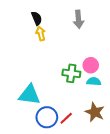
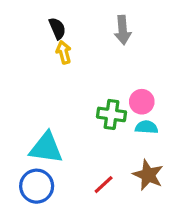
blue circle: (47, 117) -> (37, 186), moved

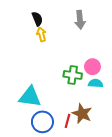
brown star: (148, 175) -> (82, 114), moved
red line: (104, 185) -> (67, 121), turned -32
blue circle: (37, 186) -> (42, 122), moved

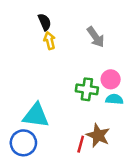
gray arrow: (80, 20) -> (96, 37), moved, turned -30
blue circle: (42, 122) -> (23, 143), moved

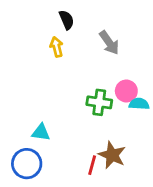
black semicircle: (45, 22) -> (67, 20), moved
cyan semicircle: (114, 99) -> (139, 104), moved
cyan triangle: (36, 115) -> (41, 132), size x0.6

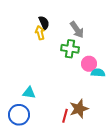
black semicircle: (67, 20) -> (44, 23), moved
green cross: (99, 102) -> (70, 49), moved
brown star: (112, 155) -> (79, 109), turned 30

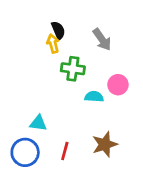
green cross: (70, 49) -> (73, 69), moved
cyan semicircle: (98, 73) -> (94, 97), moved
red line: (65, 116) -> (65, 151), moved

